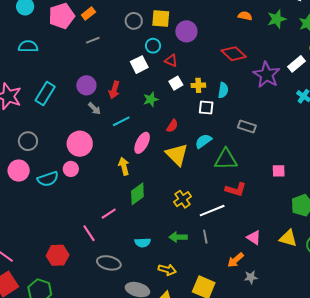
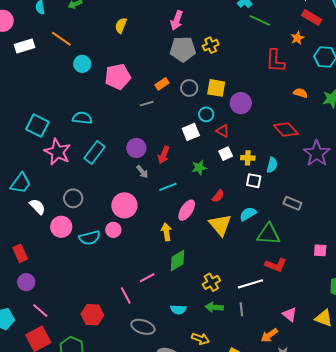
orange rectangle: (88, 14) -> (162, 84), moved
cyan semicircle: (28, 46) -> (82, 118), moved
yellow cross: (182, 199) -> (211, 282), moved

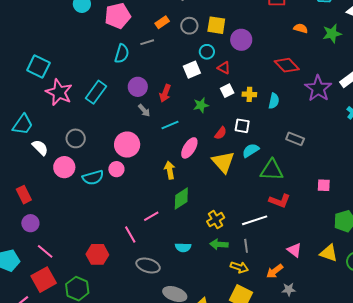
cyan semicircle: (82, 118) -> (122, 54), moved, turned 102
white square: (254, 181) -> (242, 126), moved
yellow arrow: (200, 339) -> (239, 267), moved

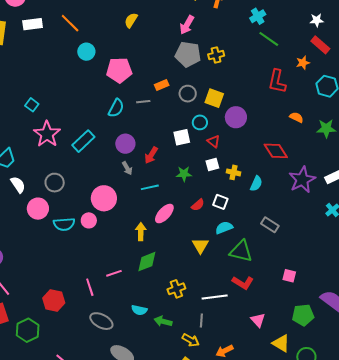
cyan square: (38, 66) -> (32, 105), size x0.6
yellow triangle: (223, 162) -> (200, 246), moved, size x0.7
green arrow: (219, 244) -> (163, 321), moved
pink triangle: (294, 250) -> (258, 320), moved

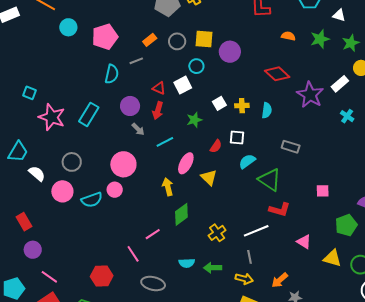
red triangle: (213, 141) -> (159, 88), moved
yellow triangle: (200, 246) -> (209, 177), moved
green triangle: (241, 251) -> (270, 180), turned 35

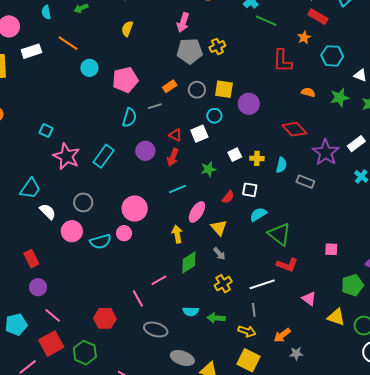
gray arrow: (138, 129) -> (219, 254), moved
gray rectangle: (291, 147) -> (305, 182), moved

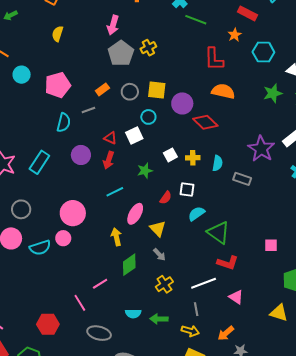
gray pentagon: (190, 51) -> (121, 53), turned -30
orange semicircle: (308, 92) -> (223, 91), moved, size x1.6
red diamond: (294, 129) -> (205, 122), moved
pink triangle: (309, 299) -> (236, 297), moved

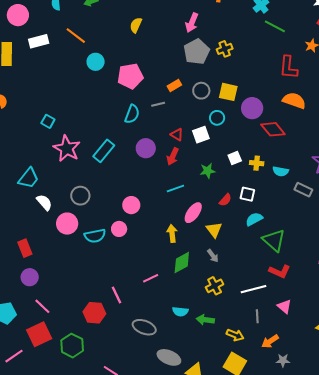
cyan semicircle: (217, 163) -> (281, 171), turned 84
pink circle: (73, 213) -> (131, 205), size x0.7
pink line: (80, 303) -> (116, 295), moved
gray line: (196, 309) -> (257, 316), moved

